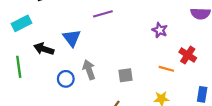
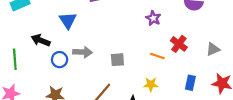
black arrow: (44, 49) -> (41, 40), moved
green line: (19, 67) -> (15, 59), moved
gray arrow: (89, 70) -> (83, 52), turned 108

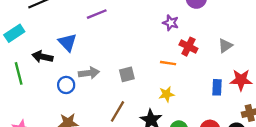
purple star: (153, 18) -> (171, 23), moved
black arrow: (41, 40) -> (42, 57), moved
green line: (15, 59) -> (19, 73), moved
blue rectangle: (190, 83) -> (217, 87), moved

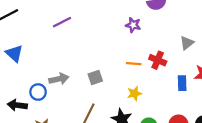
blue triangle: (67, 42) -> (14, 53), moved
red cross: (188, 47) -> (158, 60), moved
black arrow: (42, 57) -> (17, 105), moved

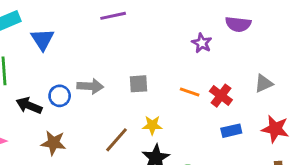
gray square: (95, 77) -> (139, 84), moved
blue rectangle: (182, 83) -> (231, 131), moved, turned 64
yellow star: (134, 93) -> (152, 125), moved

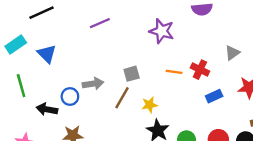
purple star: (202, 43) -> (162, 31), moved, size x1.5
brown line: (116, 140) -> (122, 98), moved

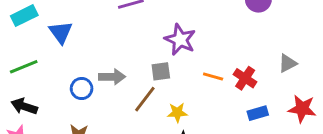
purple star: (162, 31) -> (180, 40), moved
green line: (21, 86) -> (24, 67), turned 75
black arrow: (47, 109) -> (24, 106), moved

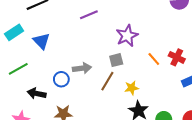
purple star: (180, 40) -> (127, 36), turned 30
orange line: (213, 77) -> (154, 59), turned 40
black arrow: (24, 106) -> (37, 93), moved

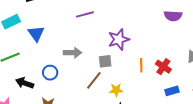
orange line: (154, 59) -> (141, 65), turned 32
gray arrow: (82, 68) -> (73, 53), moved

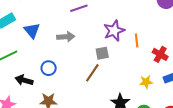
gray arrow: (73, 53) -> (66, 37), moved
orange line: (141, 65) -> (137, 40), moved
yellow star: (116, 90) -> (146, 82), moved

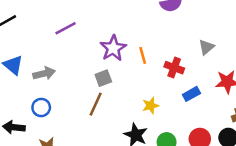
gray arrow: (66, 37) -> (44, 73), moved
yellow star: (146, 82) -> (151, 106), moved

